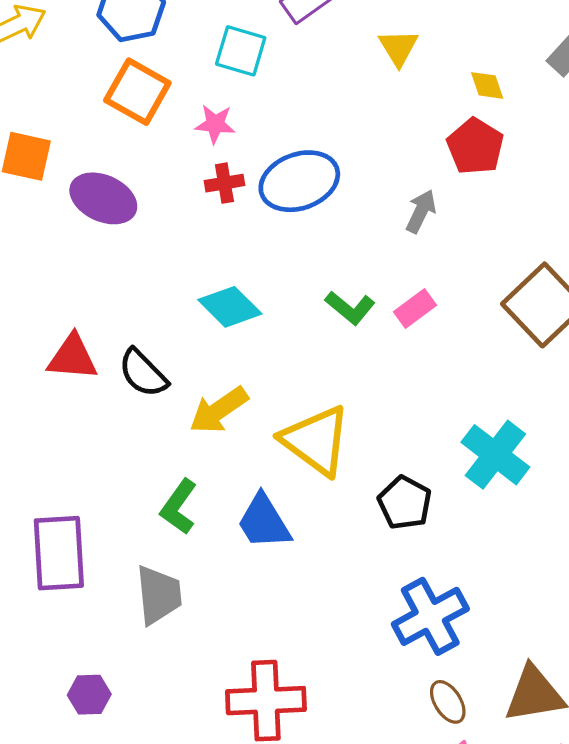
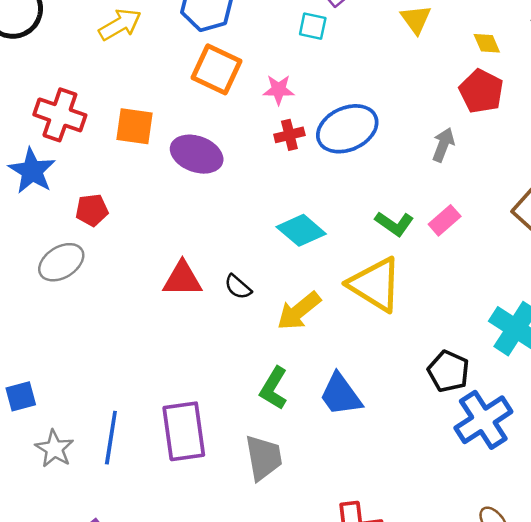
cyan square: (241, 51) -> (313, 26), moved, size x0.7
black semicircle: (143, 373) -> (238, 287), size x0.7
yellow triangle: (316, 440) -> (375, 284), moved
blue cross: (430, 616) -> (483, 420), moved

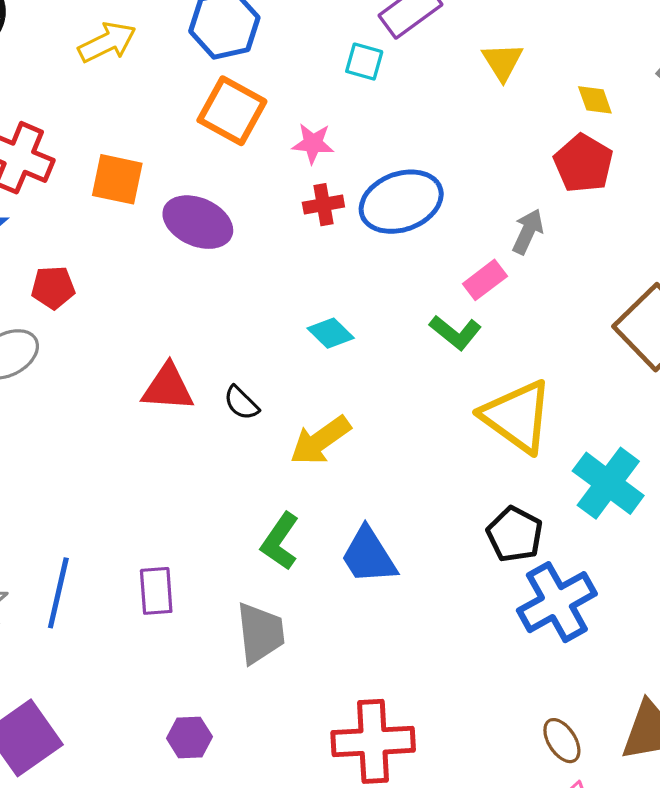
pink rectangle: (445, 220) -> (485, 280), moved
cyan diamond: (301, 230) -> (331, 333), size x0.7
yellow triangle: (375, 284) -> (517, 416), moved
purple rectangle: (184, 431) -> (156, 591), size x0.6

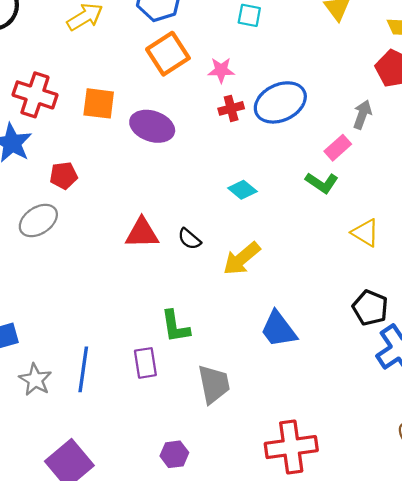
orange square: (232, 111) -> (168, 54), turned 33
yellow triangle: (517, 416) -> (365, 233), size x0.6
green L-shape: (280, 541) -> (175, 326), moved, turned -39

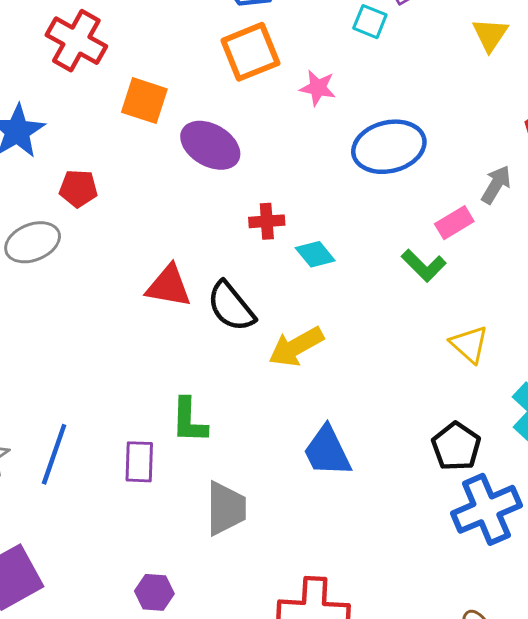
red cross: (35, 95) -> (76, 41), moved
red cross: (231, 108) -> (267, 221), moved
black semicircle: (189, 239) -> (231, 306), size x1.6

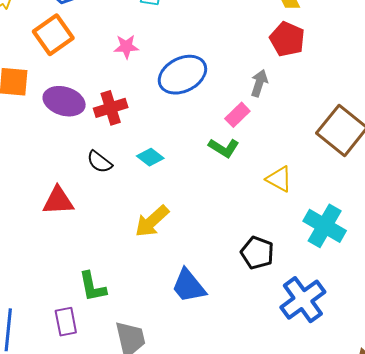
orange square: (250, 52) -> (53, 35), moved
red cross: (267, 221) -> (111, 108), moved, size x1.4
black semicircle: (231, 306) -> (99, 162), moved, size x0.7
yellow triangle: (469, 344) -> (279, 179), moved
black pentagon: (456, 446) -> (257, 253), moved

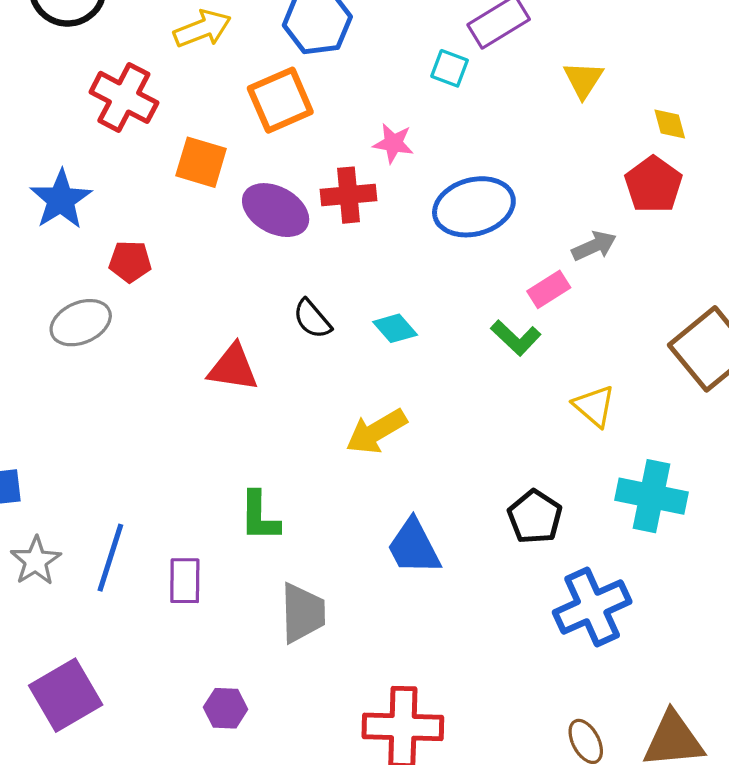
gray arrow: (259, 83) -> (594, 246), turned 36
red cross: (111, 108) -> (348, 195), moved
cyan cross: (325, 226) -> (651, 496), turned -30
purple rectangle: (66, 322) -> (185, 581), moved

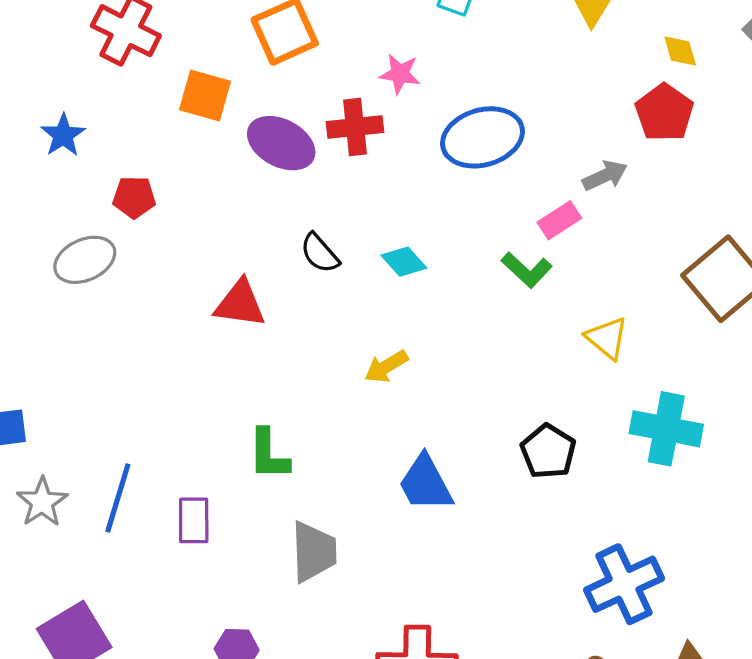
blue star: (61, 200) -> (63, 135), size x0.7
yellow arrow: (376, 431) -> (386, 367), size x0.7
blue cross: (592, 607) -> (624, 584), moved

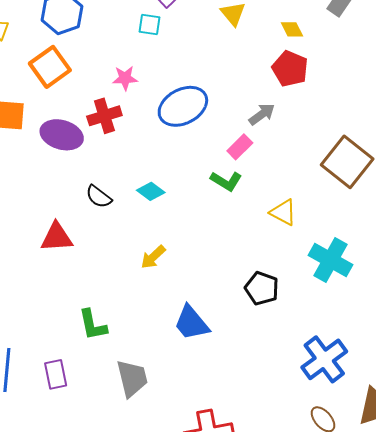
cyan cross: (666, 429) -> (330, 260), turned 30

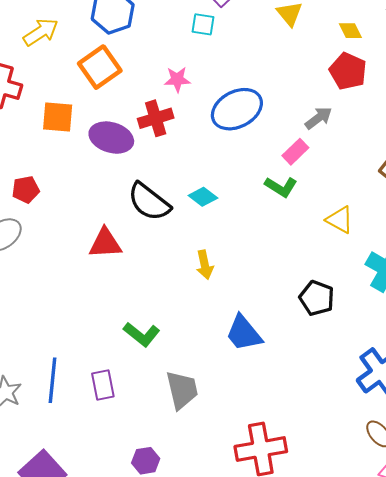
black semicircle: (99, 197) -> (149, 202), size x1.6
yellow arrow: (153, 257) -> (205, 265), turned -60
green L-shape: (93, 325) -> (142, 334), turned -40

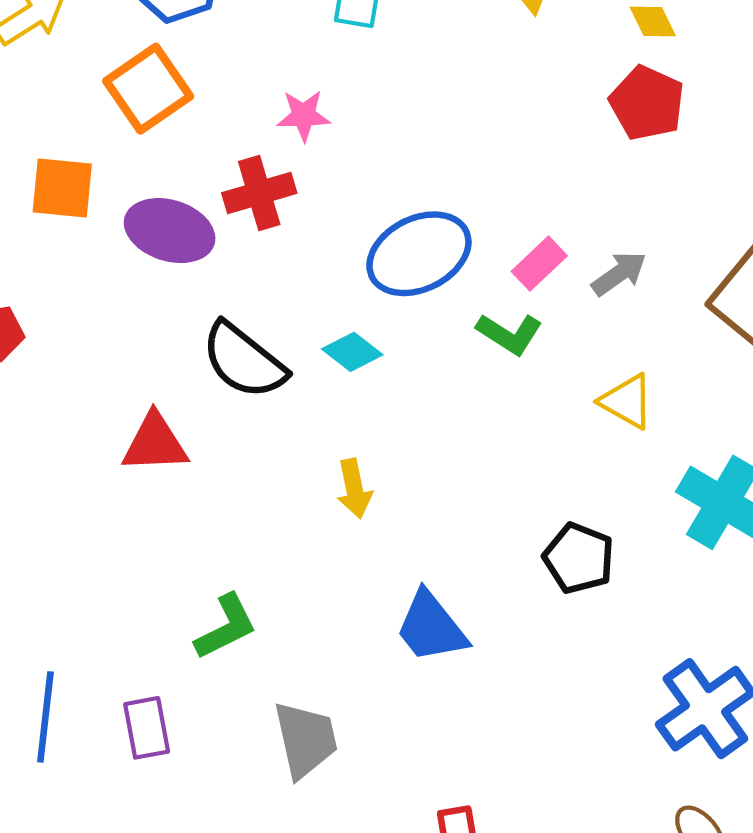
blue ellipse: (237, 109) -> (419, 254), moved
gray arrow: (318, 118) -> (619, 274), moved
green L-shape: (142, 334) -> (226, 627), turned -66

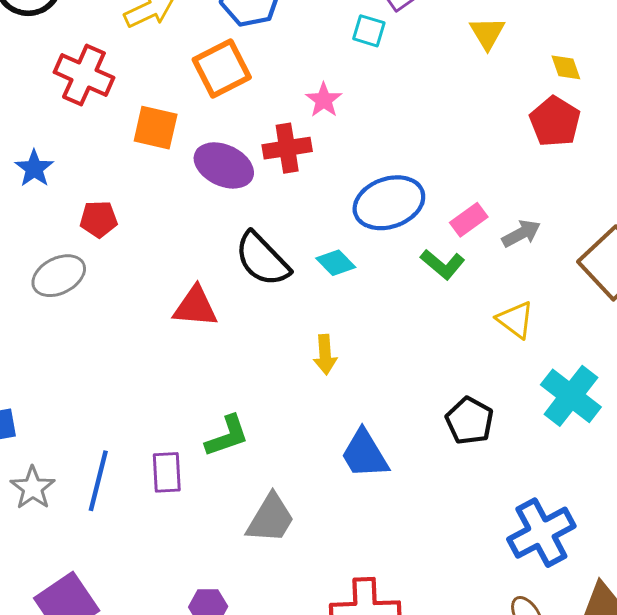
pink star: (304, 115) -> (324, 100), turned 30
purple rectangle: (147, 728) -> (167, 472), moved
gray trapezoid: (305, 740) -> (271, 519), turned 36

